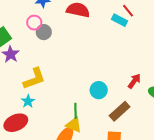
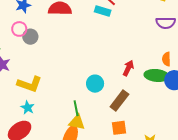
yellow L-shape: (34, 79) -> (30, 84), turned 50

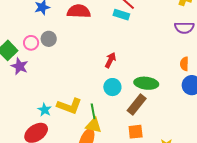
pink circle: (19, 29) -> (31, 43), moved
red arrow: (128, 68) -> (110, 60), moved
green ellipse: (156, 75) -> (146, 83), moved
yellow L-shape: (30, 84) -> (69, 106), moved

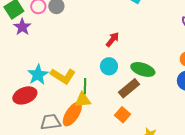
cyan star: (45, 110) -> (38, 75), size x1.5
yellow triangle: (94, 125) -> (83, 100), turned -30
orange square: (136, 132) -> (122, 115), turned 35

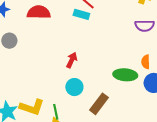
green ellipse: (143, 69) -> (125, 75), moved

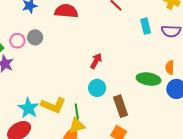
cyan rectangle: (81, 14) -> (146, 26), moved, turned 56
brown rectangle: (99, 104) -> (121, 106), turned -60

